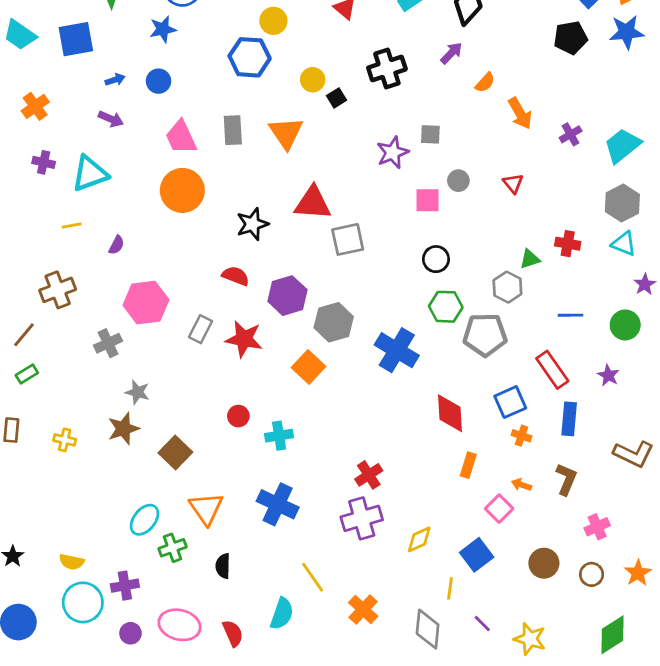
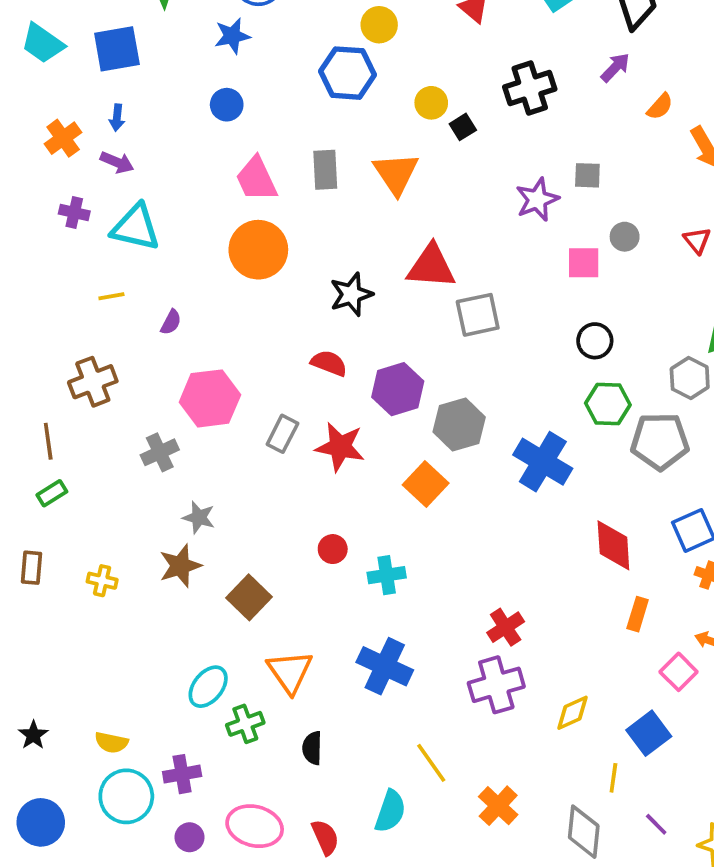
blue arrow: (115, 80) -> (117, 118), moved, turned 114
purple arrow: (111, 119) -> (117, 162), moved
cyan triangle: (90, 174) -> (136, 227), turned 33
brown line: (24, 335) -> (48, 441), turned -48

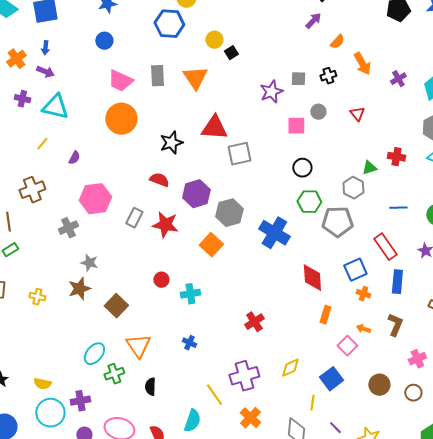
black cross: (530, 88) -> (328, 76), moved, size x0.6
pink trapezoid: (256, 179) -> (120, 81), turned -40
yellow line: (111, 296) -> (42, 144), turned -40
blue cross: (385, 666) -> (189, 343), size x0.5
purple cross: (496, 685) -> (244, 376), moved

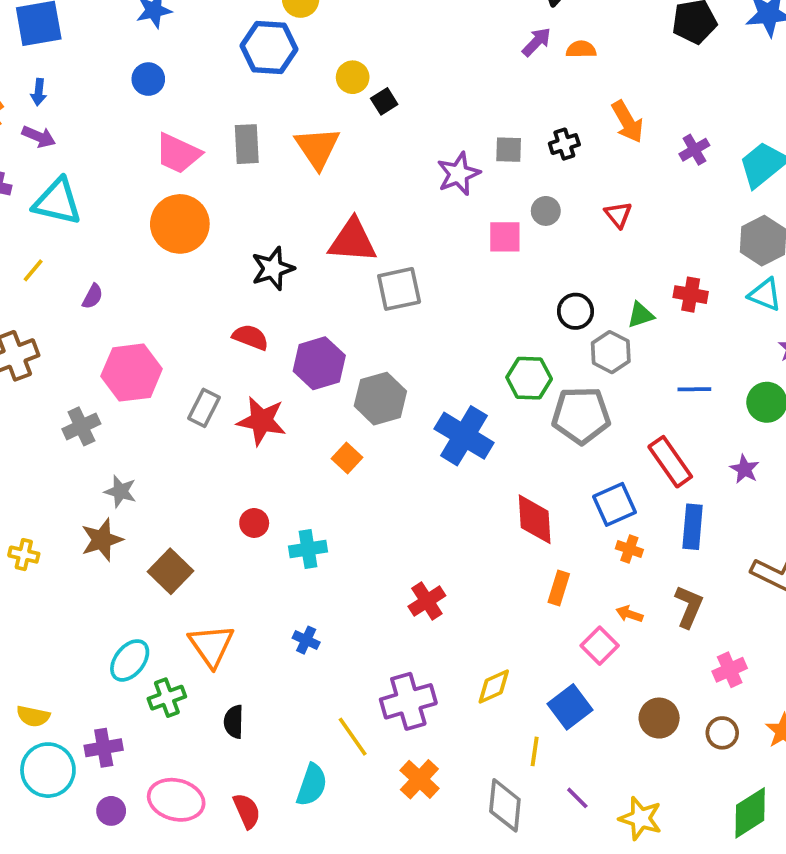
orange semicircle: (337, 42) -> (581, 49), moved, turned -133
black circle: (302, 168) -> (575, 311), moved
orange square: (211, 245) -> (347, 458), size x0.7

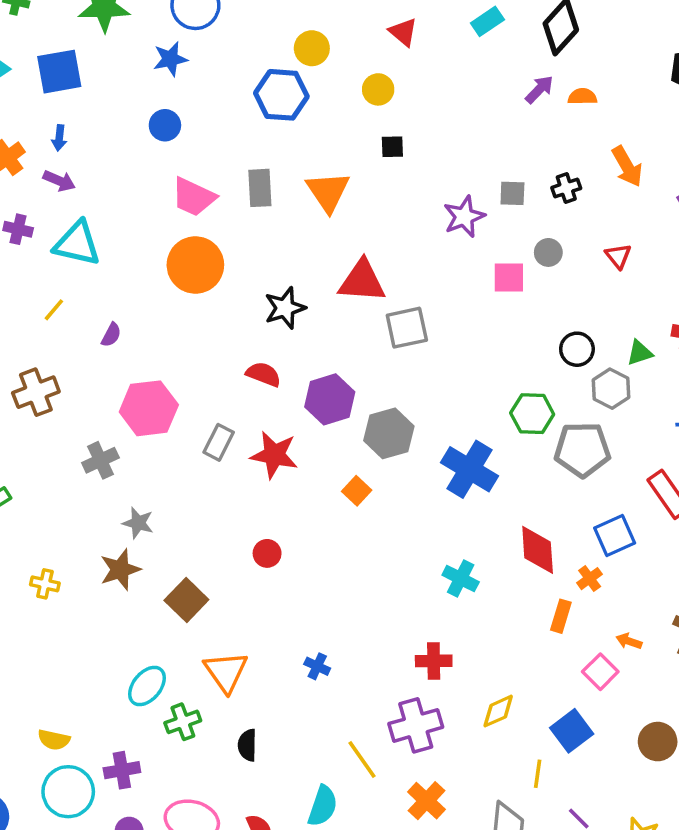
yellow circle: (353, 77) -> (378, 89), moved
black square: (384, 101) -> (392, 147), turned 30
cyan cross: (308, 549) -> (461, 579), moved, turned 36
orange cross: (629, 549) -> (590, 579), moved, turned 35
red cross: (427, 601) -> (434, 661), moved, turned 32

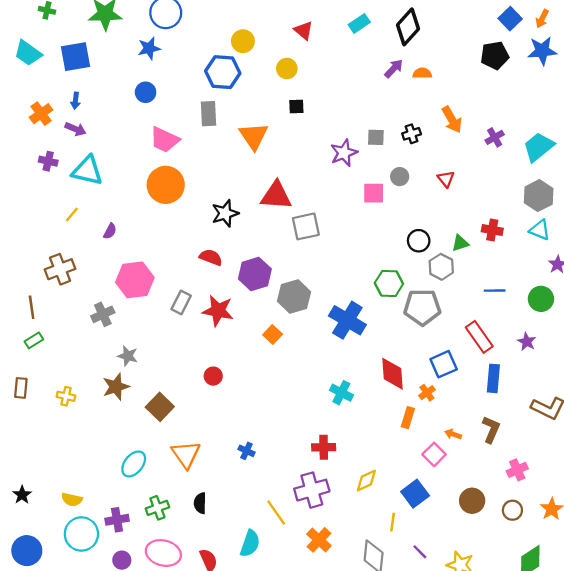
gray rectangle: (260, 188) -> (208, 114), moved
green cross: (183, 722) -> (157, 508), moved

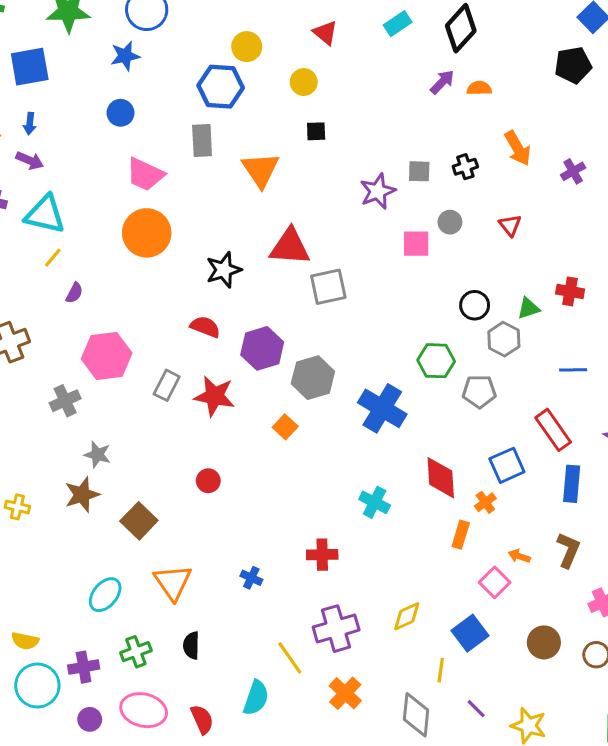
yellow line: (72, 215) -> (53, 258), moved
gray pentagon: (422, 307) -> (479, 391), size x0.7
red cross: (324, 447) -> (322, 555), moved

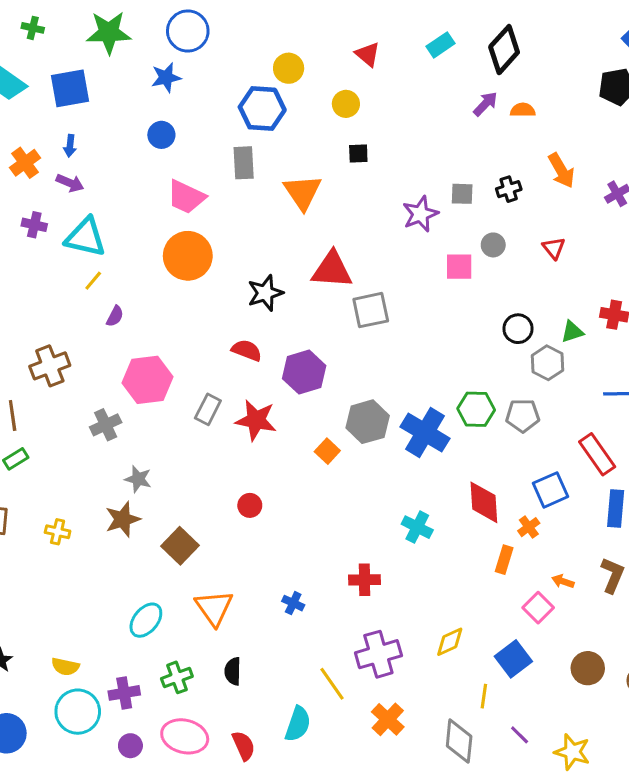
green hexagon: (436, 361) -> (476, 409), moved
gray hexagon: (313, 378) -> (368, 422), moved

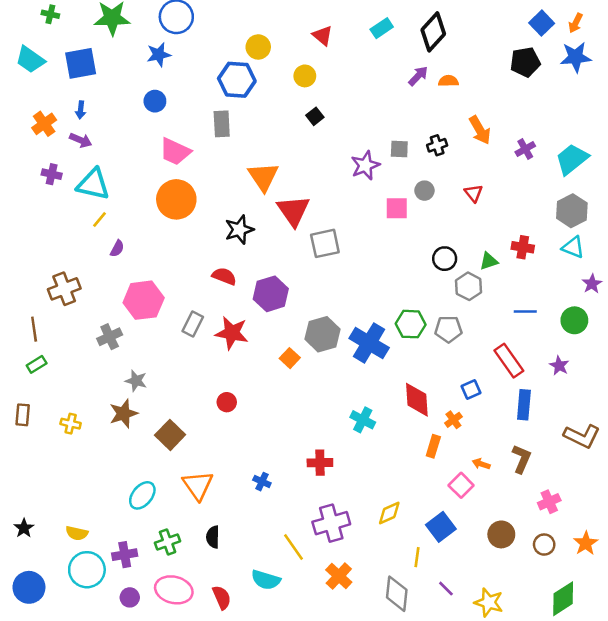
black square: (358, 153) -> (315, 116), turned -36
orange triangle: (303, 192) -> (263, 177), moved
red triangle: (332, 270) -> (293, 211), turned 51
blue square: (551, 490) -> (471, 390), size x0.7
cyan semicircle: (298, 724) -> (266, 580), turned 88

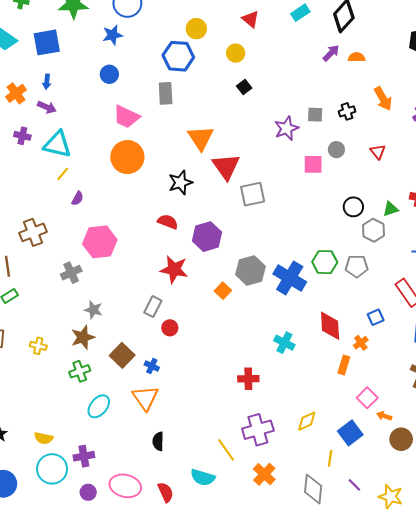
gray rectangle: (193, 324) -> (153, 307), moved
orange arrow: (481, 464) -> (384, 416), moved
blue cross: (262, 482) -> (152, 366), moved
green cross: (168, 542) -> (80, 371), moved

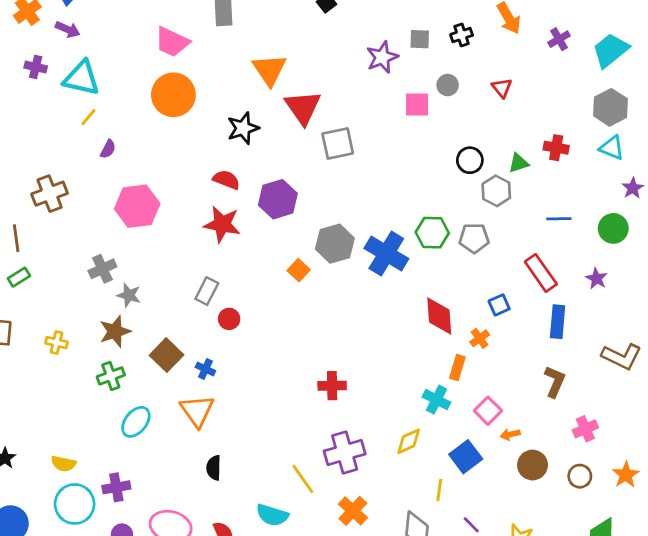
red star: (174, 269) -> (222, 224), moved
gray cross: (71, 273) -> (102, 269), moved
cyan cross: (284, 343) -> (436, 400), moved
orange arrow: (384, 416) -> (510, 434), turned -32

